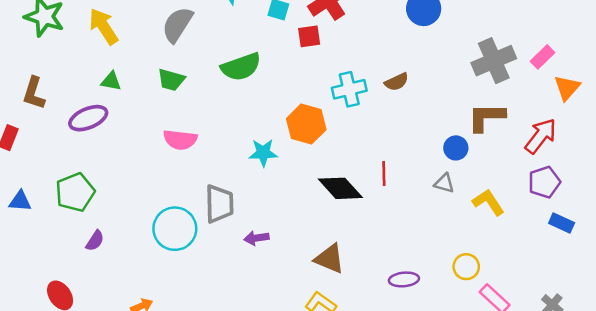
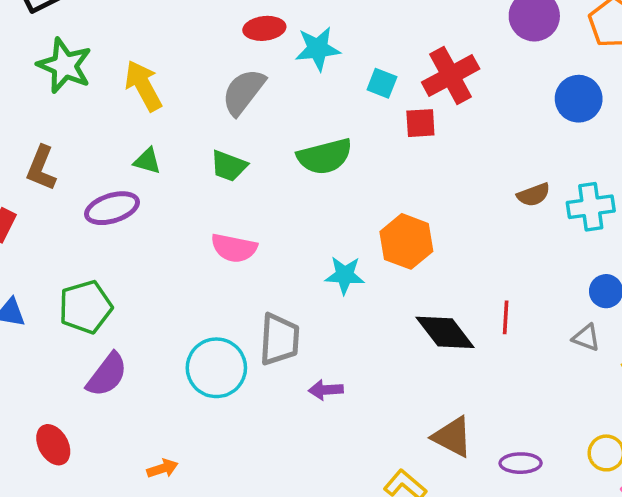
cyan cross: (349, 89) -> (591, 207), moved
purple semicircle: (95, 241) -> (107, 375), size x1.6
brown triangle: (330, 259) -> (452, 437), moved

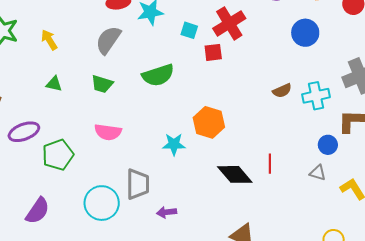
yellow arrow: (143, 86) -> (49, 40), size x0.7
purple ellipse: (112, 208) -> (24, 132), moved
green pentagon: (86, 307) -> (58, 155), moved

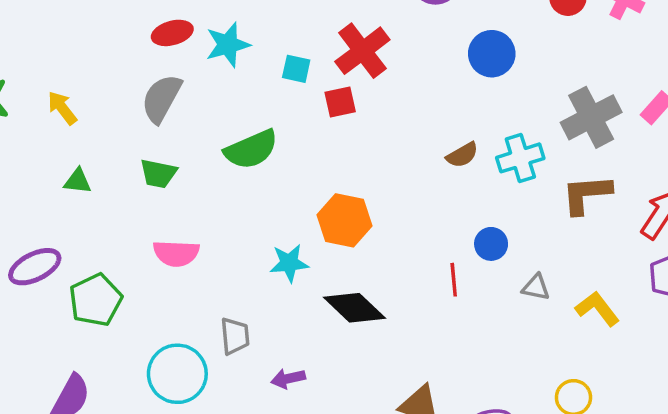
blue circle: (328, 145) -> (491, 244), moved
black diamond: (235, 174) -> (354, 308), moved
gray trapezoid: (138, 184) -> (235, 336), size x0.7

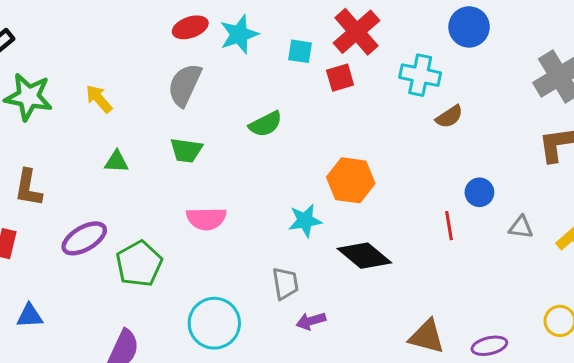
green semicircle: (251, 149) -> (266, 124), size x0.7
cyan cross: (520, 158) -> (420, 75), moved, turned 33
gray trapezoid: (235, 336) -> (285, 283), moved

